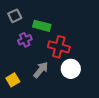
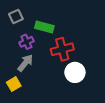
red cross: (59, 47) -> (62, 49), turned -30
gray arrow: (41, 70) -> (25, 63), moved

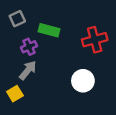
red cross: (62, 49) -> (95, 40), moved

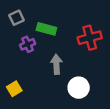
gray arrow: (28, 70) -> (56, 64), moved, turned -42
white circle: (83, 81) -> (79, 88), moved

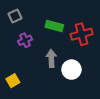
green rectangle: (46, 29) -> (54, 26), moved
white circle: (79, 88) -> (71, 70), moved

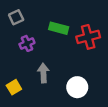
gray arrow: (51, 58) -> (43, 73), moved
white circle: (71, 70) -> (77, 87), moved

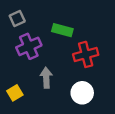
red cross: (88, 37) -> (86, 54), moved
purple cross: (27, 43) -> (29, 46), size x1.5

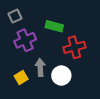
yellow square: (15, 93) -> (21, 78), moved
white circle: (82, 93) -> (61, 76), moved

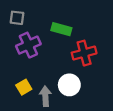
gray square: (15, 16) -> (17, 18), turned 32
gray arrow: (40, 67) -> (45, 96), moved

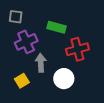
gray arrow: (45, 96) -> (41, 63), moved

